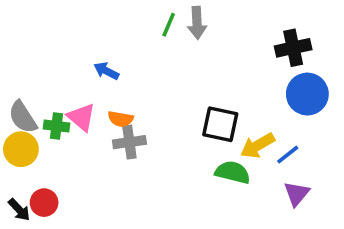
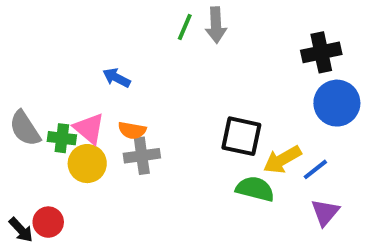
yellow circle: (21, 149) -> (87, 164), moved

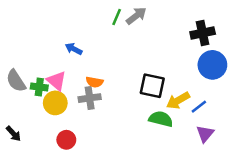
gray arrow: (216, 25) -> (136, 16), turned -125
orange semicircle: (132, 130) -> (95, 82), moved
red circle: (48, 222) -> (66, 140), moved
black arrow: (21, 230) -> (14, 134), moved

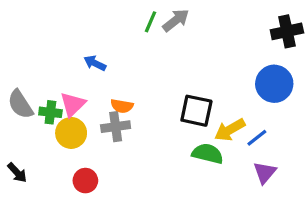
black cross: (203, 33) -> (287, 31), moved
pink triangle: (56, 81) -> (73, 104), turned 35

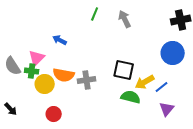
gray arrow: (176, 20) -> (125, 19), moved, turned -78
pink triangle: (73, 104) -> (37, 58), moved
orange semicircle: (122, 106) -> (64, 75), moved, size x1.5
gray cross: (116, 127) -> (87, 80), moved

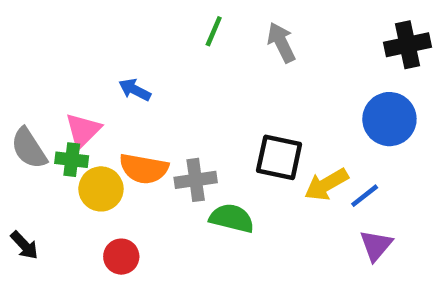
green semicircle: (131, 97) -> (232, 218), moved

